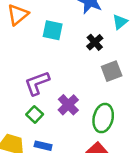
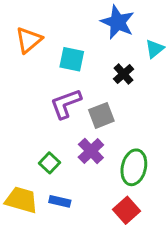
gray square: (112, 71) -> (101, 115), moved
purple L-shape: (37, 83) -> (66, 104), moved

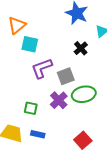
cyan square: (72, 59) -> (30, 44), moved
green square: (49, 163) -> (31, 108), turned -32
green ellipse: (134, 167) -> (84, 94), moved, turned 65

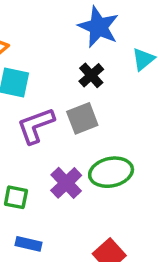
black cross: (81, 48) -> (91, 75), moved
gray square: (66, 76) -> (82, 118), moved

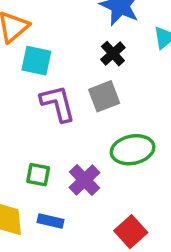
purple L-shape: (36, 126) -> (58, 103), turned 96
purple cross: (66, 183) -> (84, 180), moved

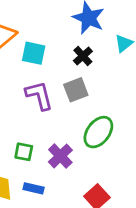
cyan square: (36, 61) -> (34, 53), moved
green ellipse: (133, 150) -> (98, 132), turned -40

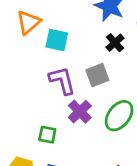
black cross: (83, 56) -> (115, 43), moved
purple cross: (60, 156) -> (80, 112), moved

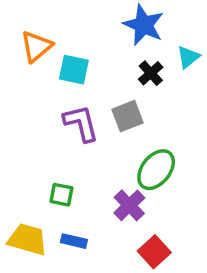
purple cross: (80, 112) -> (129, 205), moved

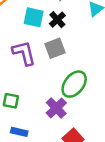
cyan square: (74, 70) -> (34, 17), moved
black cross: (151, 73) -> (57, 20), moved

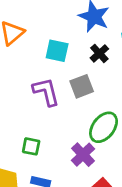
black cross: (57, 20) -> (99, 53), moved

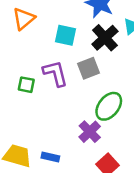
black cross: (99, 53) -> (105, 38), size x1.5
green square: (31, 146) -> (26, 85), moved

